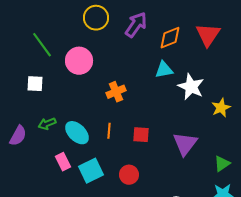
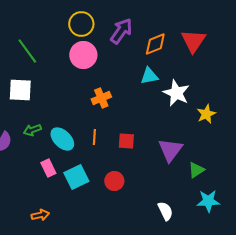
pink circle: (79, 61) -> (83, 55), moved
white square: (35, 84) -> (20, 90), size x1.4
green triangle: (222, 164) -> (196, 170), moved

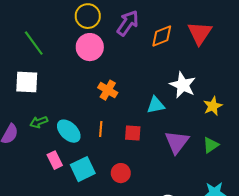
cyan triangle: (149, 76) -> (156, 105), moved
orange cross: (101, 98) -> (108, 90), turned -36
green triangle: (196, 170) -> (211, 145), moved

